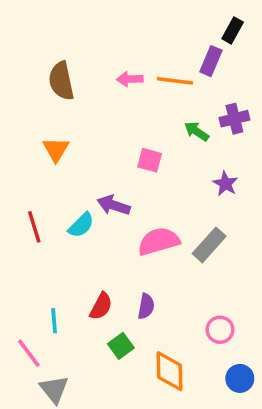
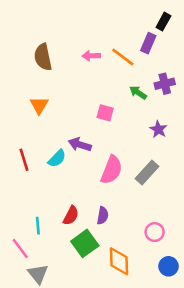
orange line: (175, 81) -> (123, 57), turned 30
pink semicircle: (159, 241) -> (111, 170), turned 128
green square: (121, 346) -> (85, 243), size x1.5

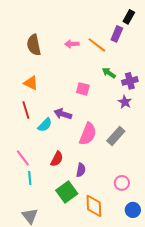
purple cross: (165, 84) -> (130, 81), moved
orange triangle: (39, 105) -> (31, 83), turned -35
red line: (24, 160) -> (26, 110), moved
red semicircle: (71, 216) -> (57, 159), moved
pink line: (20, 249) -> (23, 158), moved

